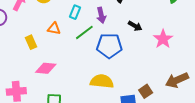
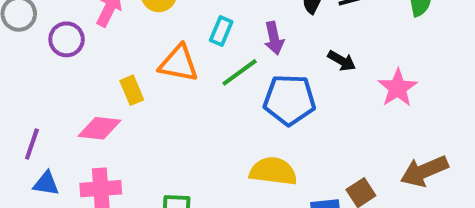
orange triangle: (54, 29) -> (179, 64), size x1.5
pink diamond: (46, 68) -> (100, 128), moved

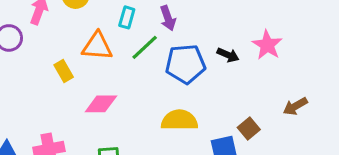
black arrow: (342, 61) -> (228, 55), moved
pink diamond: (100, 128) -> (101, 104), moved
brown arrow: (424, 171) -> (295, 106), size x0.7

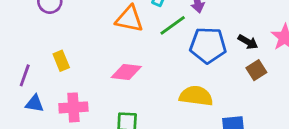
yellow rectangle: (64, 71) -> (61, 61), moved
brown square: (249, 129) -> (256, 70), moved

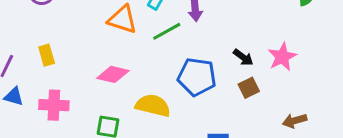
blue pentagon: (208, 45) -> (197, 77), moved
yellow semicircle: (196, 96) -> (153, 106), moved

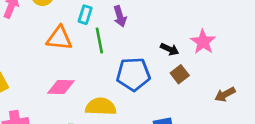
green line: (167, 31) -> (99, 40), turned -60

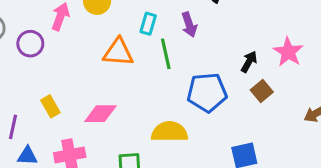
black arrow: (170, 49) -> (249, 62), turned -84
pink diamond: (61, 87) -> (100, 114), moved

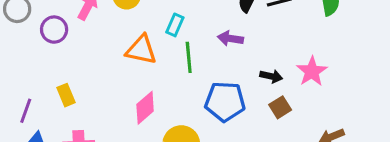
purple arrow: (189, 25) -> (230, 38), moved, turned 110
black arrow: (249, 62) -> (271, 76), turned 65
pink diamond: (100, 114) -> (145, 108), moved, turned -48

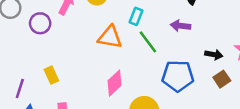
green line: (189, 57) -> (148, 42), turned -30

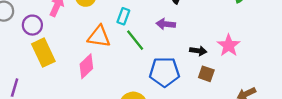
yellow rectangle: (51, 75) -> (43, 53), moved, size x1.6
brown square: (222, 79) -> (206, 74), turned -35
pink diamond: (114, 83) -> (86, 66), moved

